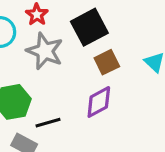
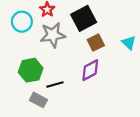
gray star: (45, 51) -> (53, 35), turned -30

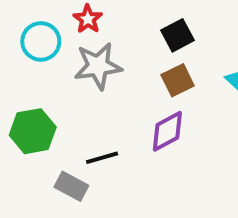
black square: (84, 18) -> (178, 35), moved, size x0.7
green hexagon: (31, 70) -> (33, 131), moved

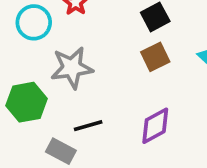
gray star: (98, 66) -> (72, 68), moved
purple diamond: (167, 131) -> (155, 126), moved

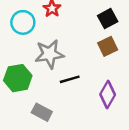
black line: (88, 126) -> (70, 79), moved
purple diamond: (155, 126) -> (108, 95), turned -32

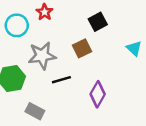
brown square: (108, 46) -> (82, 48), moved

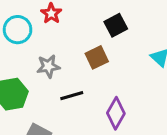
gray star: (42, 56) -> (48, 66), size x0.7

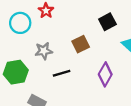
black square: (116, 25) -> (107, 22), moved
purple diamond: (116, 113) -> (105, 74), moved

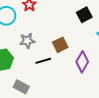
brown square: (81, 44) -> (60, 45), moved

